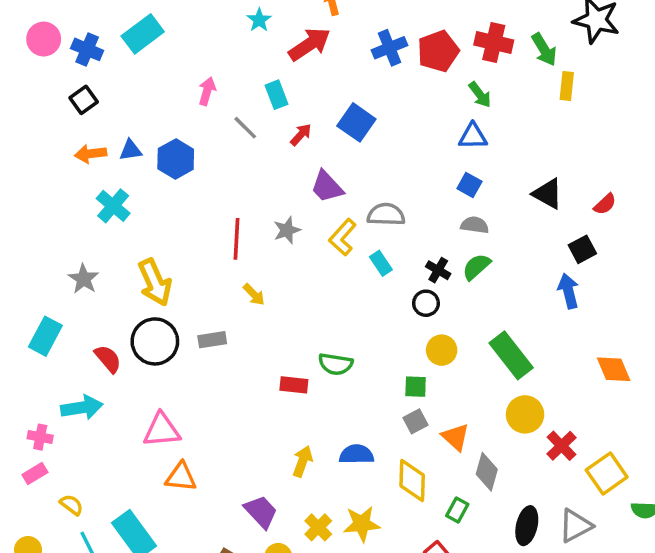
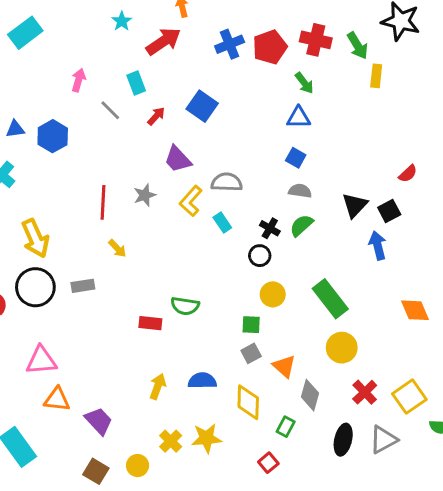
black triangle: (548, 194) -> (355, 205), moved, turned 44
red cross: (562, 446) -> (365, 392), moved
purple trapezoid: (261, 512) -> (99, 421), moved

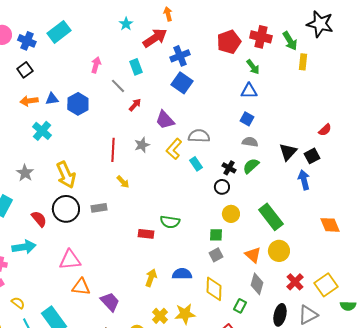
blue cross: (230, 44) -> (180, 56), moved
red arrow: (156, 116) -> (135, 105), moved
orange triangle: (284, 366) -> (253, 255), moved

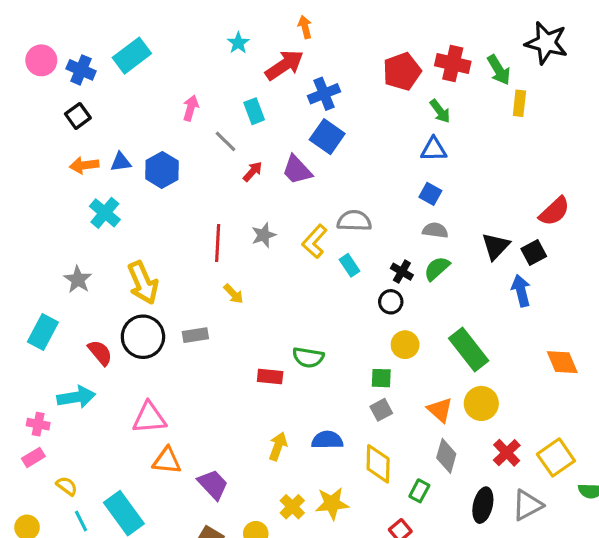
purple trapezoid: (165, 120) -> (297, 170), moved
red semicircle: (325, 130) -> (554, 211), size x1.5

